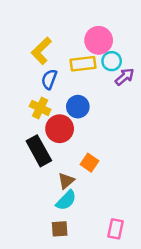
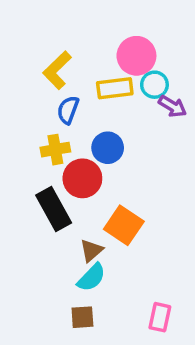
purple arrow: (125, 77) -> (173, 106), turned 72
yellow cross: (40, 108) -> (55, 150), turned -36
orange square: (90, 163) -> (124, 225), size x1.5

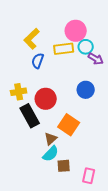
blue circle: (108, 148) -> (86, 90), moved
yellow cross: (55, 150) -> (19, 92), moved
brown square: (82, 317) -> (64, 166), moved

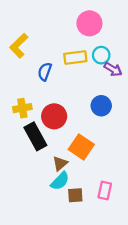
pink circle: (76, 31) -> (89, 23), moved
yellow L-shape: (32, 39) -> (19, 46), moved
pink rectangle: (89, 176) -> (105, 190), moved

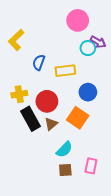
yellow rectangle: (75, 57) -> (65, 71), moved
purple arrow: (113, 69) -> (98, 42), moved
orange square: (81, 147) -> (78, 118), moved
brown triangle: (60, 163) -> (51, 124), moved
cyan semicircle: (60, 181) -> (64, 149), moved

